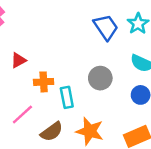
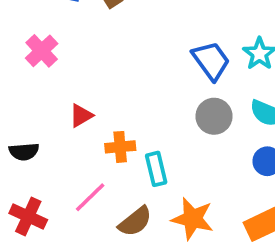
gray circle: (100, 78) -> (214, 116), moved

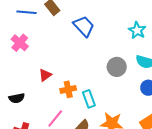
blue trapezoid: (211, 61) -> (84, 26), moved

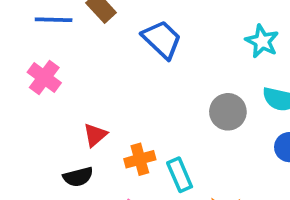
black semicircle: (17, 98) -> (78, 177), moved

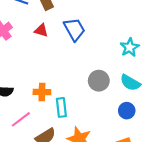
red triangle: (95, 135) -> (41, 30), moved, turned 40

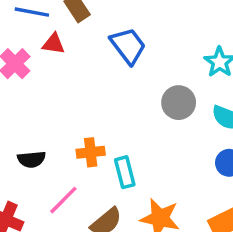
red triangle: (41, 30) -> (54, 44), moved
gray circle: (99, 81) -> (179, 103), moved

